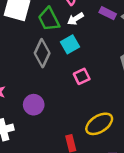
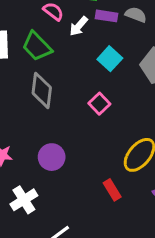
white arrow: (75, 19) -> (79, 26), moved
cyan square: (70, 44) -> (110, 59), moved

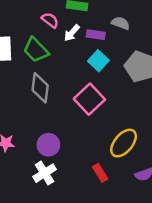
purple rectangle: (107, 16) -> (96, 35), moved
pink square: (99, 104) -> (89, 99), size x1.6
white cross: (24, 200) -> (45, 173), moved

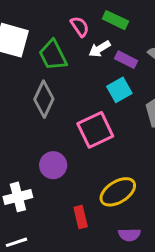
purple circle: (48, 145) -> (53, 165), moved

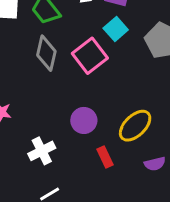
pink square: (95, 130) -> (90, 56), moved
purple circle: (53, 165) -> (84, 120), moved

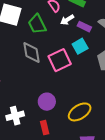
gray diamond: (46, 53) -> (31, 52), turned -35
red rectangle: (105, 157) -> (45, 128), moved

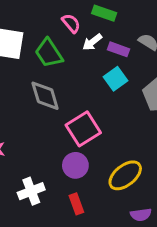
pink square: (60, 60) -> (83, 129), moved

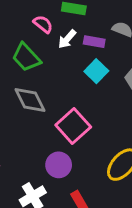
purple circle: (75, 165) -> (59, 165), moved

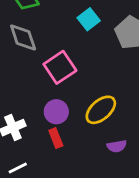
purple circle: (59, 165) -> (56, 112), moved

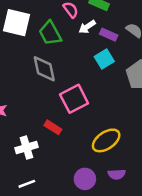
purple circle: (56, 112) -> (85, 179), moved
red rectangle: (56, 138) -> (53, 127), moved, turned -42

